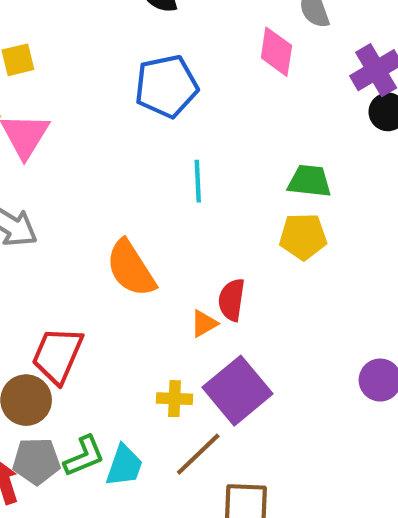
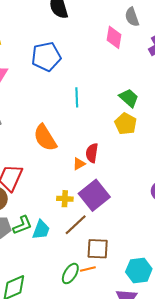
blue pentagon: (166, 86) -> (46, 57), moved
green trapezoid: (309, 181) -> (129, 98), turned 35
yellow pentagon: (303, 237) -> (126, 124), turned 30

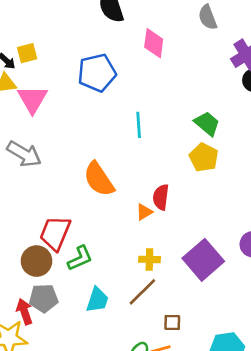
pink diamond: (114, 37) -> (154, 43), moved
purple square: (94, 195) -> (203, 260), moved
yellow cross: (65, 199) -> (149, 259), moved
green L-shape: (22, 225) -> (80, 258), moved
brown square: (98, 249) -> (172, 322), size x0.6

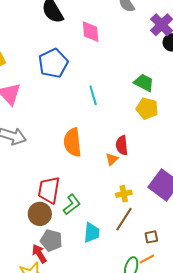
orange semicircle: (99, 179) -> (73, 142), turned 40
gray pentagon: (44, 298) -> (51, 240), turned 30

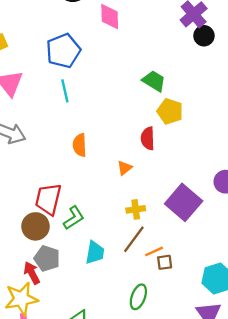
green trapezoid: (144, 83) -> (154, 81), moved
cyan line: (93, 95) -> (65, 91), moved
orange semicircle: (73, 142) -> (80, 145), size x0.7
red semicircle: (122, 145) -> (148, 138), moved
orange line: (147, 259) -> (154, 251), moved

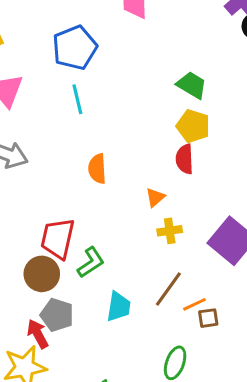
yellow pentagon: (170, 111) -> (193, 126), moved
yellow cross: (136, 209) -> (170, 231), moved

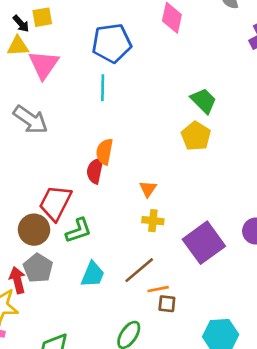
red semicircle: (185, 159) -> (95, 171), moved
orange triangle: (155, 197) -> (148, 189), turned -30

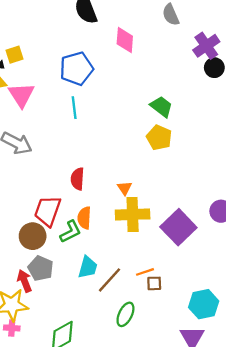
orange semicircle: (104, 152) -> (84, 218), moved
yellow cross: (153, 221) -> (133, 214), size x1.8
brown line: (139, 270) -> (109, 280), moved

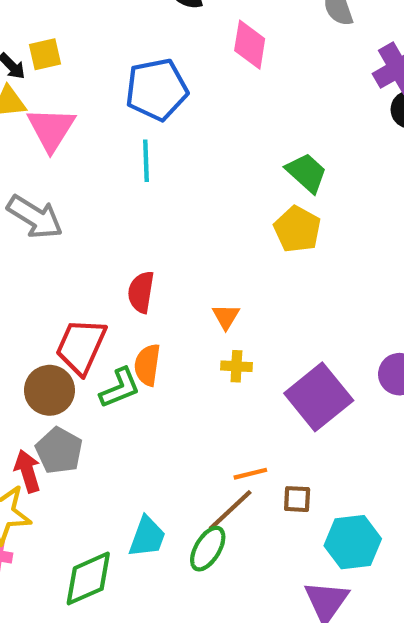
yellow cross: (133, 214) -> (236, 366), size x0.5
cyan trapezoid: (88, 267) -> (147, 537), moved
brown line: (109, 280) -> (230, 510), moved
brown square: (154, 283) -> (297, 499), moved

